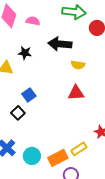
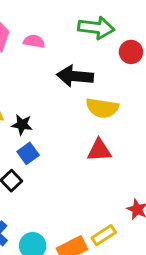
black star: (25, 53) -> (22, 125), moved
yellow semicircle: (78, 65) -> (102, 108), size x1.5

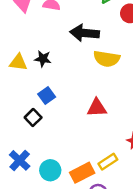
black star: (22, 125) -> (43, 59), moved
red triangle: (99, 150) -> (97, 108), moved

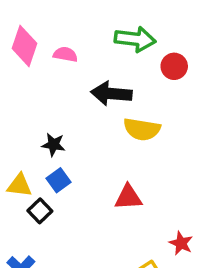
black star: (43, 59) -> (53, 145), moved
yellow triangle: (18, 62) -> (19, 185), moved

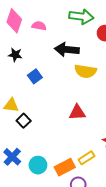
black star: (53, 145) -> (15, 55), moved
blue square: (59, 180) -> (35, 76), moved

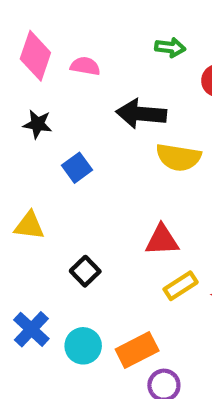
green arrow: (81, 17) -> (170, 47), size x0.6
black square: (24, 121) -> (85, 271), moved
yellow rectangle: (86, 158) -> (181, 286), moved

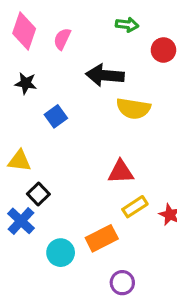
pink semicircle: (85, 66) -> (62, 39), turned -75
black square: (85, 271) -> (38, 194), moved
blue cross: (31, 329) -> (21, 221), moved
orange rectangle: (137, 350) -> (102, 238), moved

